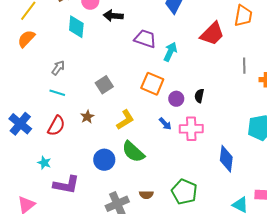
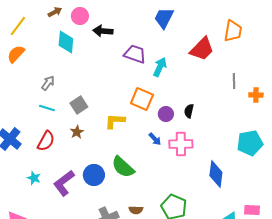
gray square: (104, 85) -> (79, 105), moved
yellow L-shape: (125, 120) -> (115, 121), moved, turned -145
purple L-shape: (66, 185) -> (64, 183), moved, turned 132

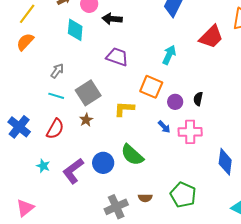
purple trapezoid: (135, 54) -> (117, 57), moved
gray square: (79, 105) -> (88, 93), size x1.4

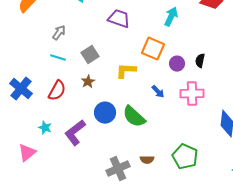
gray square: (88, 93) -> (90, 55), size x0.7
blue arrow: (164, 127) -> (158, 92), moved
blue circle: (103, 163) -> (105, 113), moved
pink triangle: (25, 208) -> (27, 153), moved

